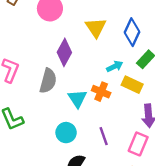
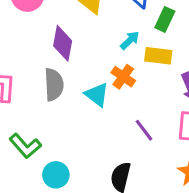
orange cross: (101, 92) -> (123, 77), turned 30
cyan circle: (66, 133) -> (56, 175), moved

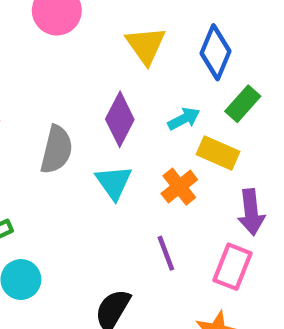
purple diamond: (63, 43) -> (120, 119), moved
orange cross: (123, 77) -> (179, 187), moved

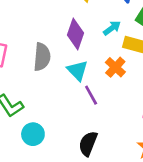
purple line: (166, 253) -> (91, 95), moved

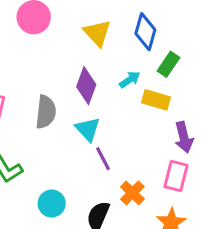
orange cross: (115, 67) -> (132, 193), moved
cyan circle: (33, 134) -> (52, 204), moved

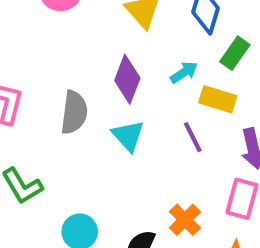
purple line: (103, 159) -> (193, 137), moved

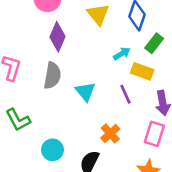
purple diamond: (127, 79) -> (58, 37), moved
orange cross: (185, 220) -> (110, 134), moved

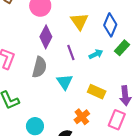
yellow rectangle: (142, 71) -> (97, 92), moved
purple line: (125, 94) -> (71, 53), moved

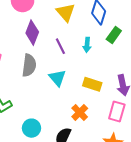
cyan arrow: (96, 54) -> (87, 45), turned 128

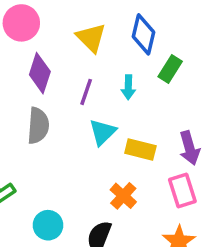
purple line: (60, 46) -> (86, 92), turned 49
cyan triangle: (57, 78) -> (103, 132), moved, turned 30
pink rectangle: (117, 111) -> (182, 191), turned -30

